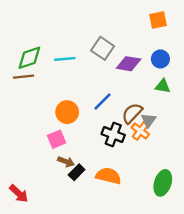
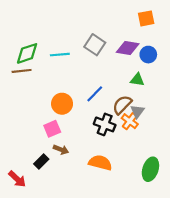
purple diamond: (129, 64) -> (128, 48), moved
green triangle: (163, 86) -> (137, 80), moved
black rectangle: (77, 172) -> (41, 162), moved

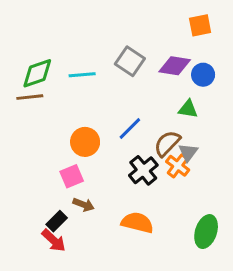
black cross: (105, 124) -> (143, 170), turned 30
red arrow: (17, 179) -> (54, 240), moved

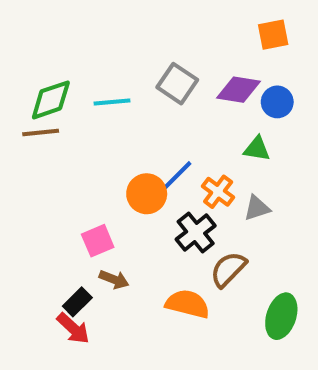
orange circle: (85, 142) -> (147, 194), moved
brown semicircle: (167, 143) -> (228, 269), moved
gray triangle: (188, 152) -> (257, 208), turned 36
orange cross: (178, 166) -> (218, 192), moved

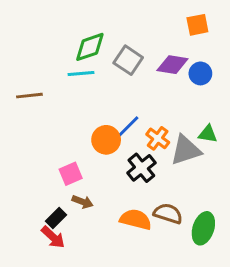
green diamond: (51, 100) -> (90, 47), moved
green triangle: (257, 149) -> (208, 134), moved
gray triangle: (257, 208) -> (186, 150), size x1.6
brown semicircle: (228, 269) -> (168, 214), moved, turned 64

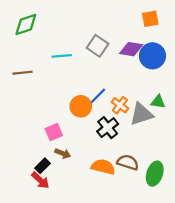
green diamond: (90, 47) -> (26, 24), moved
blue circle: (200, 73) -> (152, 56), size x1.5

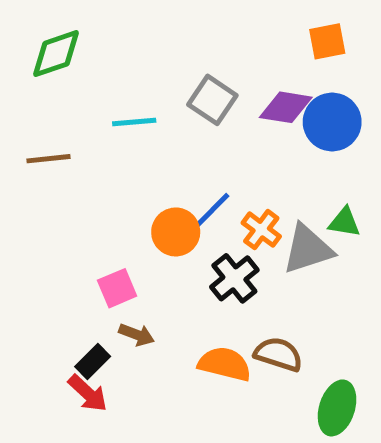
green ellipse: (155, 174) -> (337, 408), moved

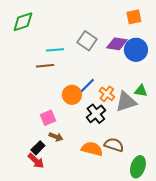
brown line: (49, 159) -> (45, 66), moved

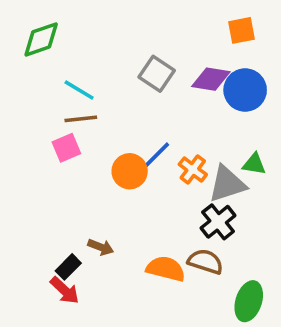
cyan line: (55, 50) -> (79, 90), moved, turned 36
black cross: (96, 114) -> (218, 222), moved
pink square: (48, 118) -> (66, 148), moved

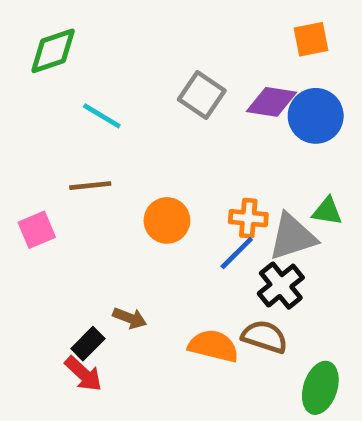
brown line: (81, 119) -> (90, 186), moved
pink square: (66, 148) -> (37, 230), moved
blue line: (157, 155) -> (237, 253), moved
orange cross: (193, 169) -> (248, 218), turned -32

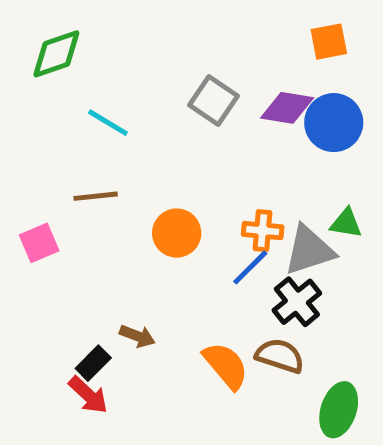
orange semicircle: (213, 346) -> (226, 366), turned 36

